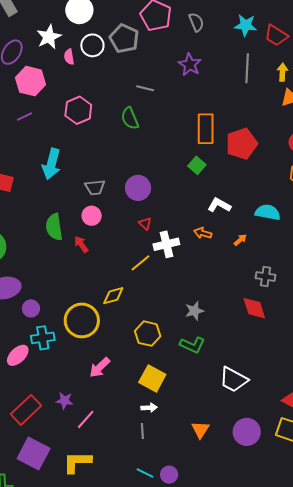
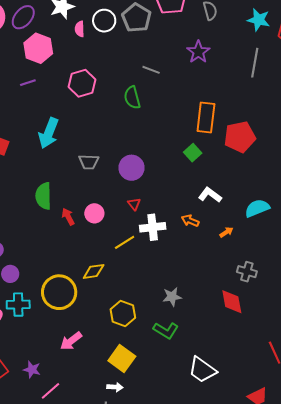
cyan semicircle: (268, 212) -> (257, 208), turned -40
pink circle: (92, 216) -> (94, 213), moved

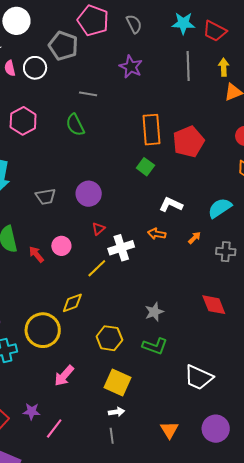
white circle: (104, 21) -> (35, 68), moved
red triangle: (134, 204) -> (98, 229), turned 40
gray cross: (247, 272) -> (226, 252), moved

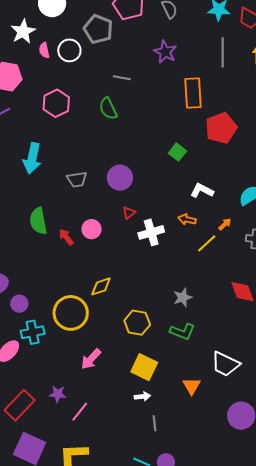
orange rectangle: (151, 130) -> (193, 93), moved
yellow line: (97, 268) -> (207, 243), moved
orange triangle: (169, 430) -> (192, 386), moved
gray line: (112, 436) -> (155, 423), moved

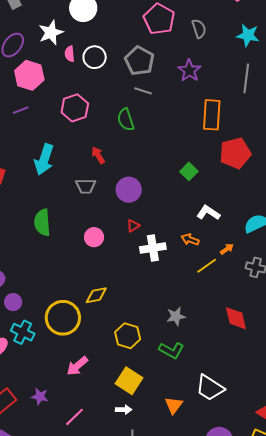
gray pentagon: (98, 29) -> (139, 61), moved
red arrow: (66, 237) -> (98, 155), moved
cyan cross: (33, 332) -> (23, 332), turned 30
pink line: (80, 412) -> (75, 417), moved

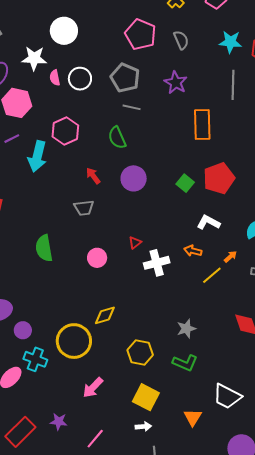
white star: (51, 33) -> (34, 58), turned 30
red pentagon: (235, 153) -> (219, 178), moved
cyan arrow: (44, 159) -> (37, 156), moved
purple circle: (129, 190) -> (134, 178), moved

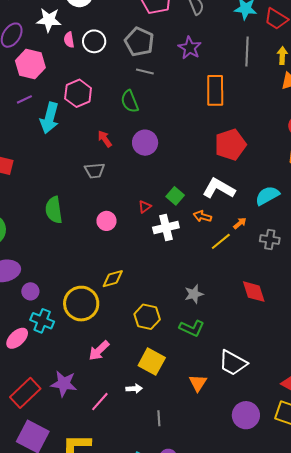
green square: (185, 183) -> (175, 196), moved
white L-shape: (208, 222) -> (219, 188), size x1.4
purple star: (59, 422) -> (64, 384), size x1.5
white arrow: (143, 427) -> (134, 389), moved

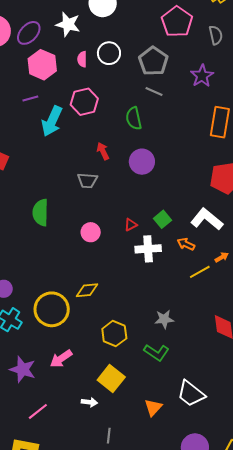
pink semicircle: (69, 40) -> (82, 59), moved
purple star: (64, 384) -> (23, 369), moved
pink line: (100, 402) -> (38, 411), moved

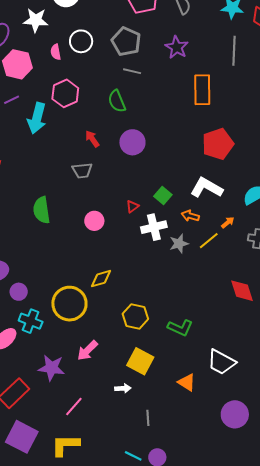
gray star: (164, 319) -> (179, 244), moved
orange triangle: (153, 407) -> (187, 382), turned -30

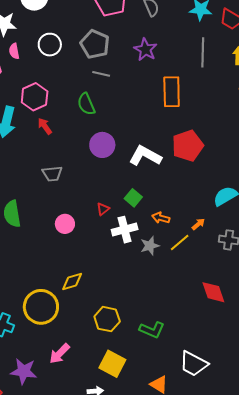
pink semicircle: (56, 52) -> (14, 51), moved
red arrow: (92, 139) -> (45, 126), moved
white L-shape: (206, 188) -> (145, 156), moved

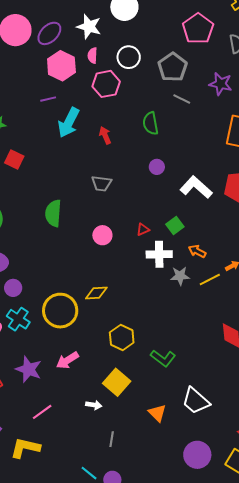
purple star: (145, 50) -> (221, 84), turned -30
gray line: (101, 74) -> (182, 99), moved
pink hexagon: (35, 97) -> (106, 84), moved
purple circle: (102, 145) -> (157, 167), size x0.6

